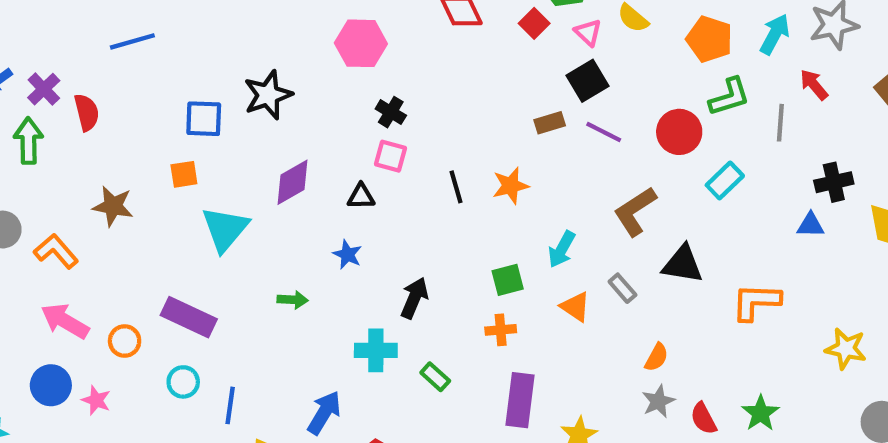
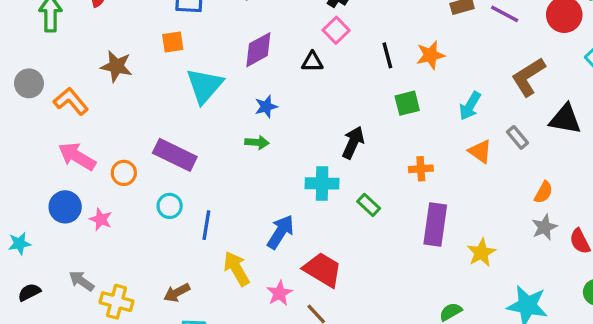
pink square: (391, 156) -> (336, 30), turned 30
blue star: (347, 254) -> (266, 107), moved, turned 30
green square: (508, 280) -> (407, 103), moved

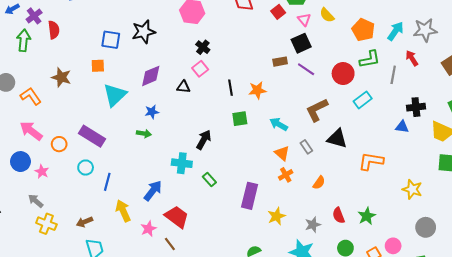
cyan arrow: (470, 106) -> (279, 124), turned 84
orange cross: (421, 169) -> (286, 175), moved, turned -32
gray star: (544, 227) -> (313, 225), moved
gray arrow: (81, 281) -> (36, 201), moved

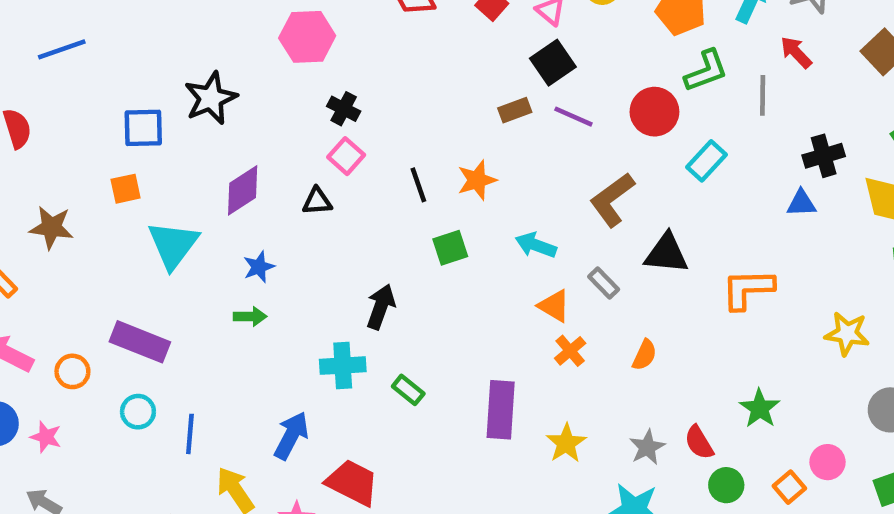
red semicircle: (339, 215) -> (699, 442), moved

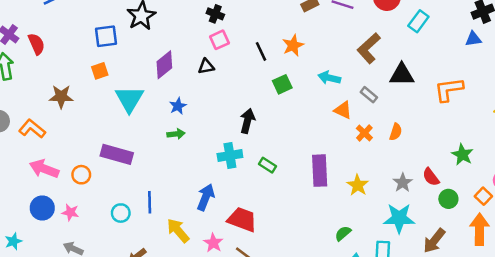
pink square: (346, 156) -> (219, 40), turned 30
orange cross: (570, 351) -> (364, 133), moved
cyan circle: (138, 412) -> (121, 213), moved

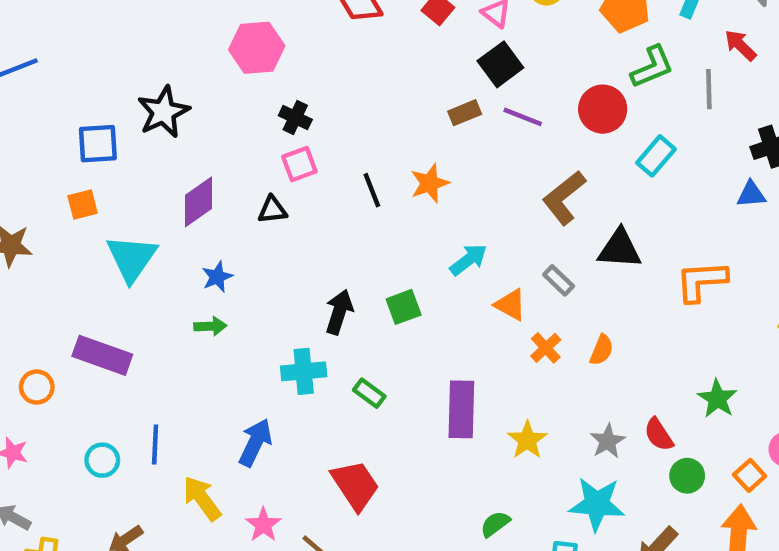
cyan arrow: (329, 78) -> (468, 260), moved, turned 125
green square: (282, 84) -> (404, 307), moved
red trapezoid: (242, 220) -> (355, 485), moved, turned 32

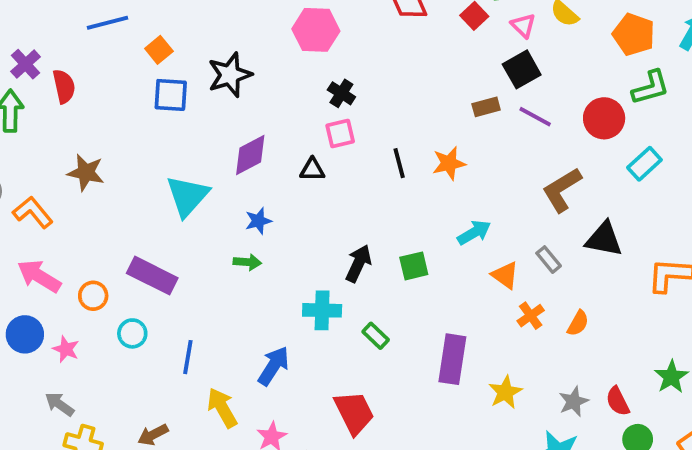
orange square: (83, 204) -> (159, 50), moved, turned -32
cyan circle: (102, 460) -> (132, 333), moved

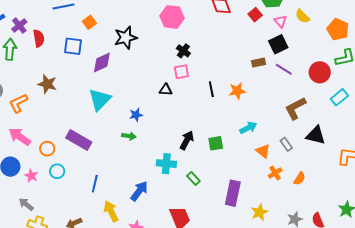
blue square: (171, 95) -> (73, 46), moved
purple diamond: (250, 155) -> (102, 62), moved
orange L-shape: (33, 212) -> (18, 103), turned -80
cyan circle: (132, 333) -> (57, 171), moved

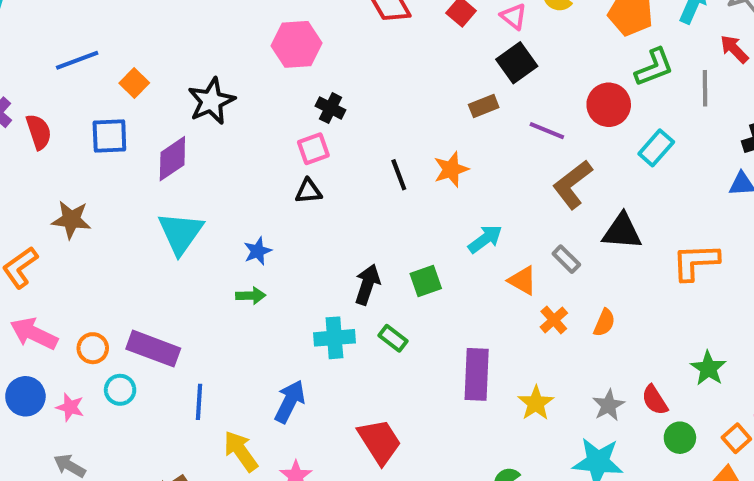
purple line: (284, 69) -> (547, 131), moved
pink square: (181, 72) -> (313, 149), moved
purple rectangle: (79, 140) -> (153, 349), moved
green rectangle: (193, 179) -> (393, 338), moved

